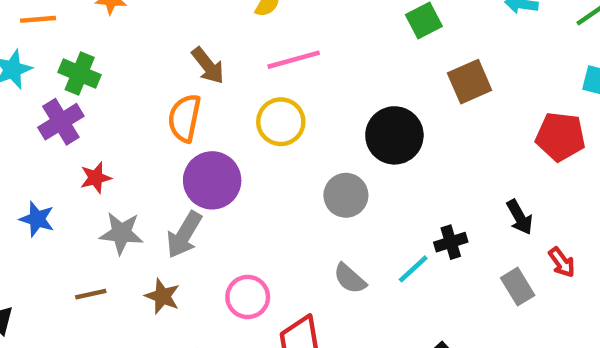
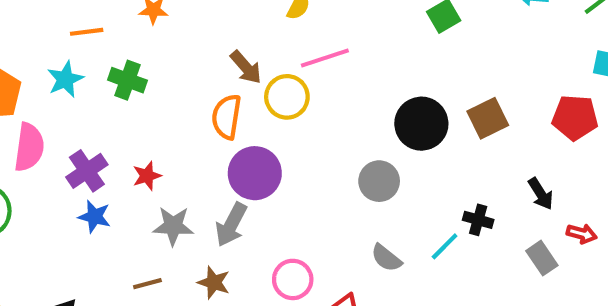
brown square: (470, 82) -> (488, 118), moved
purple cross: (61, 122) -> (87, 171), moved
yellow circle: (281, 122) -> (287, 97), moved
black cross: (451, 242) -> (478, 220), turned 36
red arrow: (562, 262) -> (582, 234), turned -36

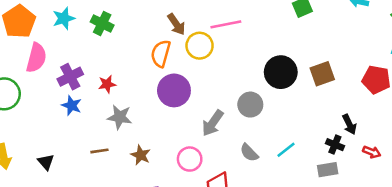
black cross: (478, 220) -> (335, 145), moved
gray arrow: (231, 225) -> (213, 123), moved
gray rectangle: (542, 258) -> (328, 170), moved, turned -72

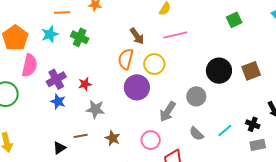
yellow circle: (200, 46) -> (154, 64), moved
black cross: (335, 145) -> (253, 124), moved
black triangle: (46, 162) -> (59, 148), moved, turned 40

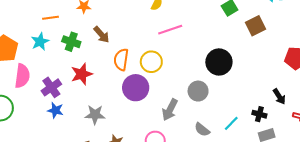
brown arrow: (137, 36) -> (101, 35), moved
brown square: (251, 71) -> (256, 26), moved
red star: (85, 84) -> (82, 74), moved, size x1.5

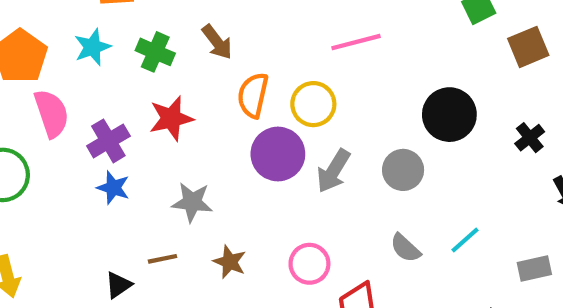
pink semicircle: (22, 76) -> (52, 113), turned -30
gray arrow: (170, 110) -> (333, 171), moved
black cross: (259, 114) -> (530, 138), moved, turned 32

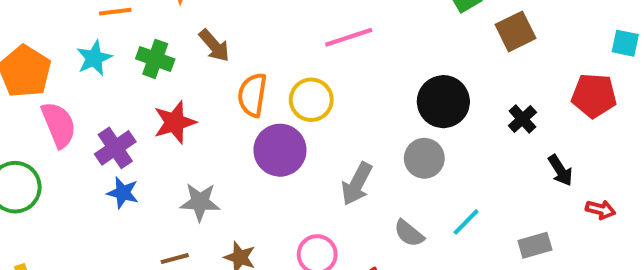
gray circle: (403, 170) -> (424, 158), moved
gray arrow: (333, 171) -> (357, 184), moved

